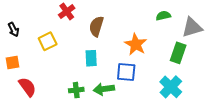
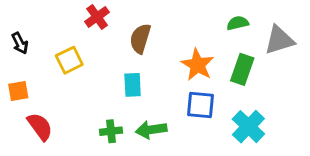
green rectangle: (178, 53) -> (242, 69), moved
blue square: (126, 72) -> (201, 105), moved

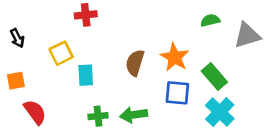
red cross: (97, 17) -> (86, 15), turned 30
brown semicircle: (140, 39) -> (135, 63), moved
green rectangle: (242, 69) -> (214, 76), moved, turned -60
cyan rectangle: (133, 85) -> (86, 75), moved

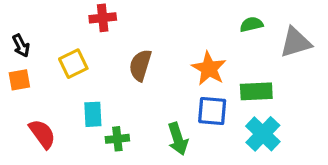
brown semicircle: (135, 63) -> (140, 65), moved
cyan rectangle: (86, 75) -> (93, 114), moved
green rectangle: (214, 76) -> (256, 91), turned -52
orange square: (16, 81) -> (19, 80), moved
green arrow: (134, 115) -> (178, 139), moved, turned -100

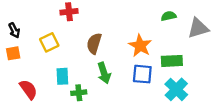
green arrow: (178, 139) -> (104, 73), moved

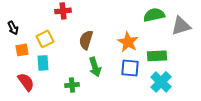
green semicircle: (169, 16) -> (154, 15), size x1.5
orange square: (13, 53) -> (22, 50), moved
cyan rectangle: (62, 76) -> (43, 63), moved

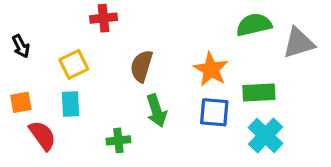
orange square: (22, 50) -> (21, 102), moved

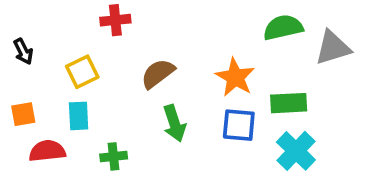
brown semicircle: (142, 66) -> (158, 74), turned 36
red semicircle: (42, 135) -> (47, 151), turned -60
green cross: (118, 140) -> (114, 156), moved

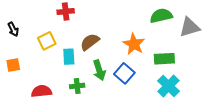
cyan rectangle: (79, 116) -> (69, 57), moved
blue square: (239, 125) -> (124, 73), moved, turned 36
red semicircle: (47, 151) -> (42, 91), moved
green cross: (114, 156) -> (77, 86), moved

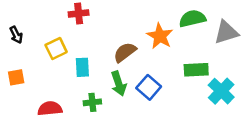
brown semicircle: (90, 42) -> (125, 52), moved
orange star: (134, 44) -> (160, 36), moved
cyan cross: (168, 86) -> (221, 91), moved

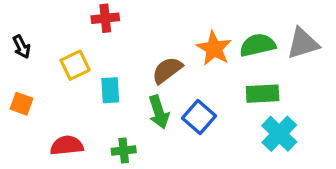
green semicircle: (192, 19) -> (258, 45), moved
orange square: (16, 77) -> (22, 104), turned 30
cyan cross: (221, 91) -> (279, 134), moved
green cross: (92, 102) -> (124, 151), moved

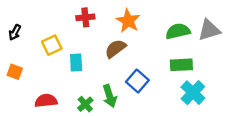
red cross: (105, 18) -> (85, 17), moved
black arrow: (22, 47) -> (15, 32), turned 56
orange star: (214, 48) -> (128, 21), moved
green arrow: (159, 112) -> (110, 96), moved
green cross: (124, 151) -> (85, 104), turned -35

